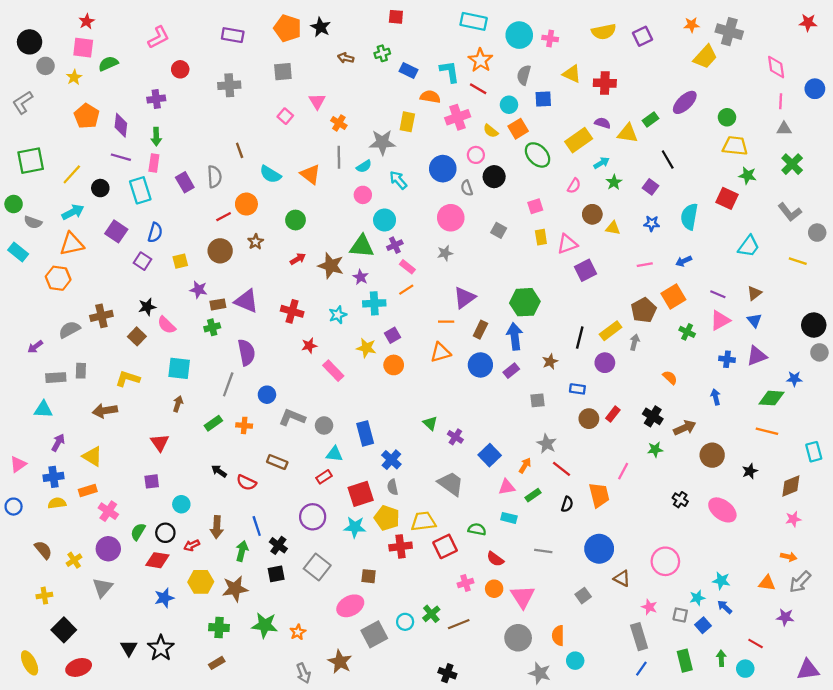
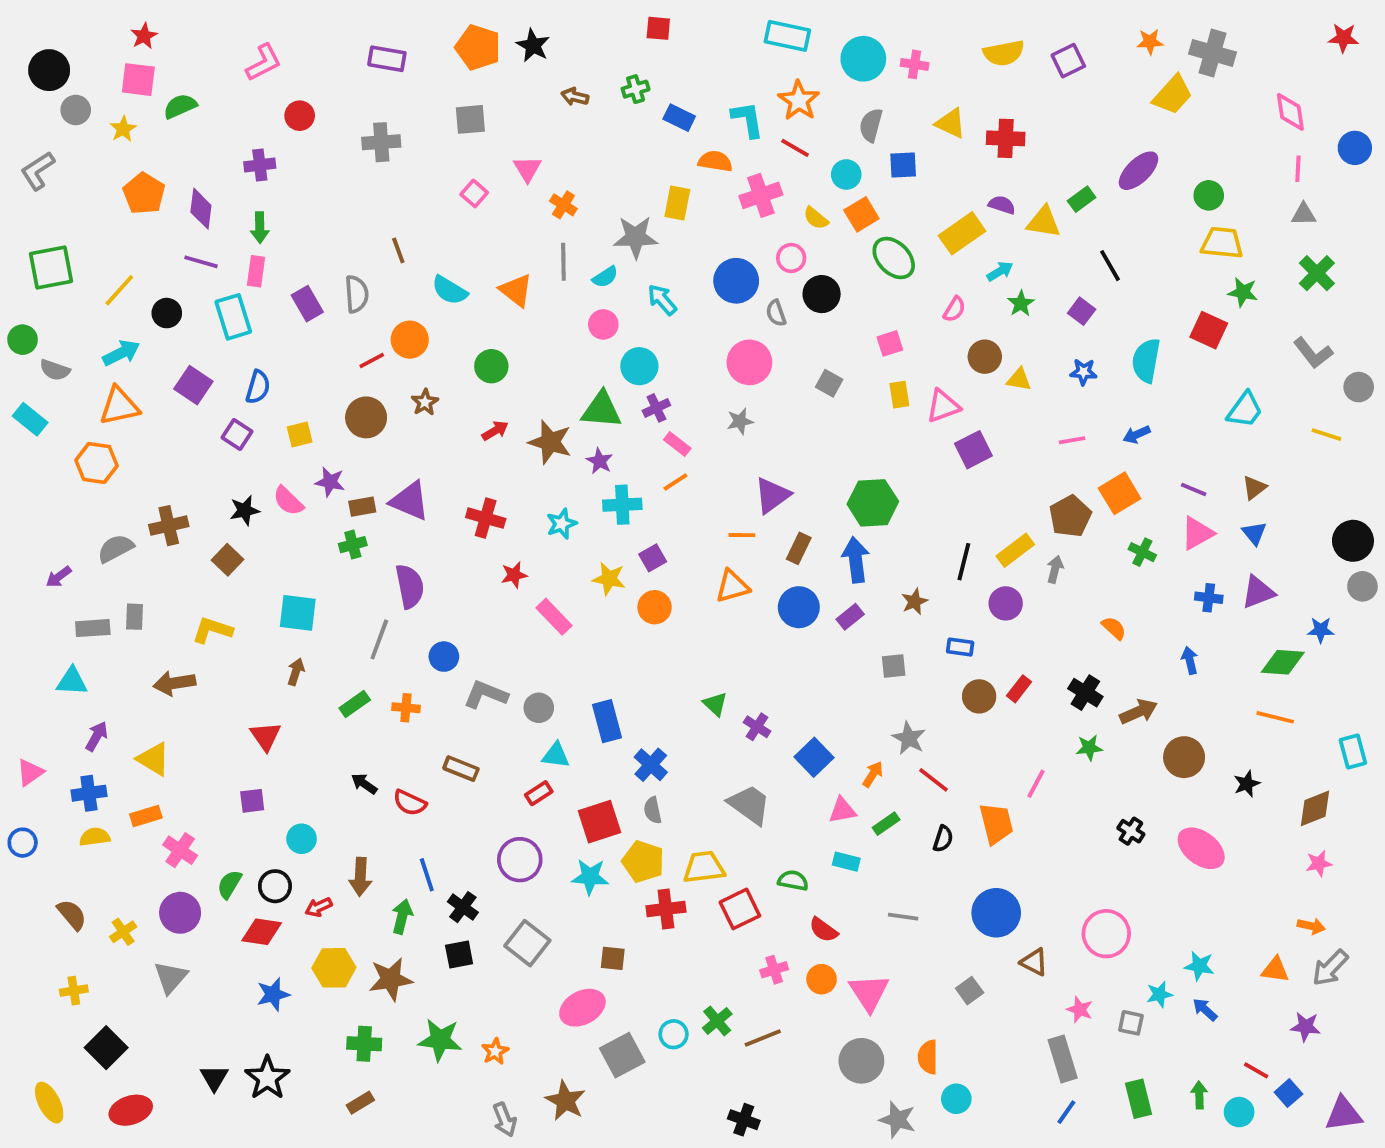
pink semicircle: (167, 325) -> (288, 501), moved
blue square: (703, 625) -> (1288, 1093), moved

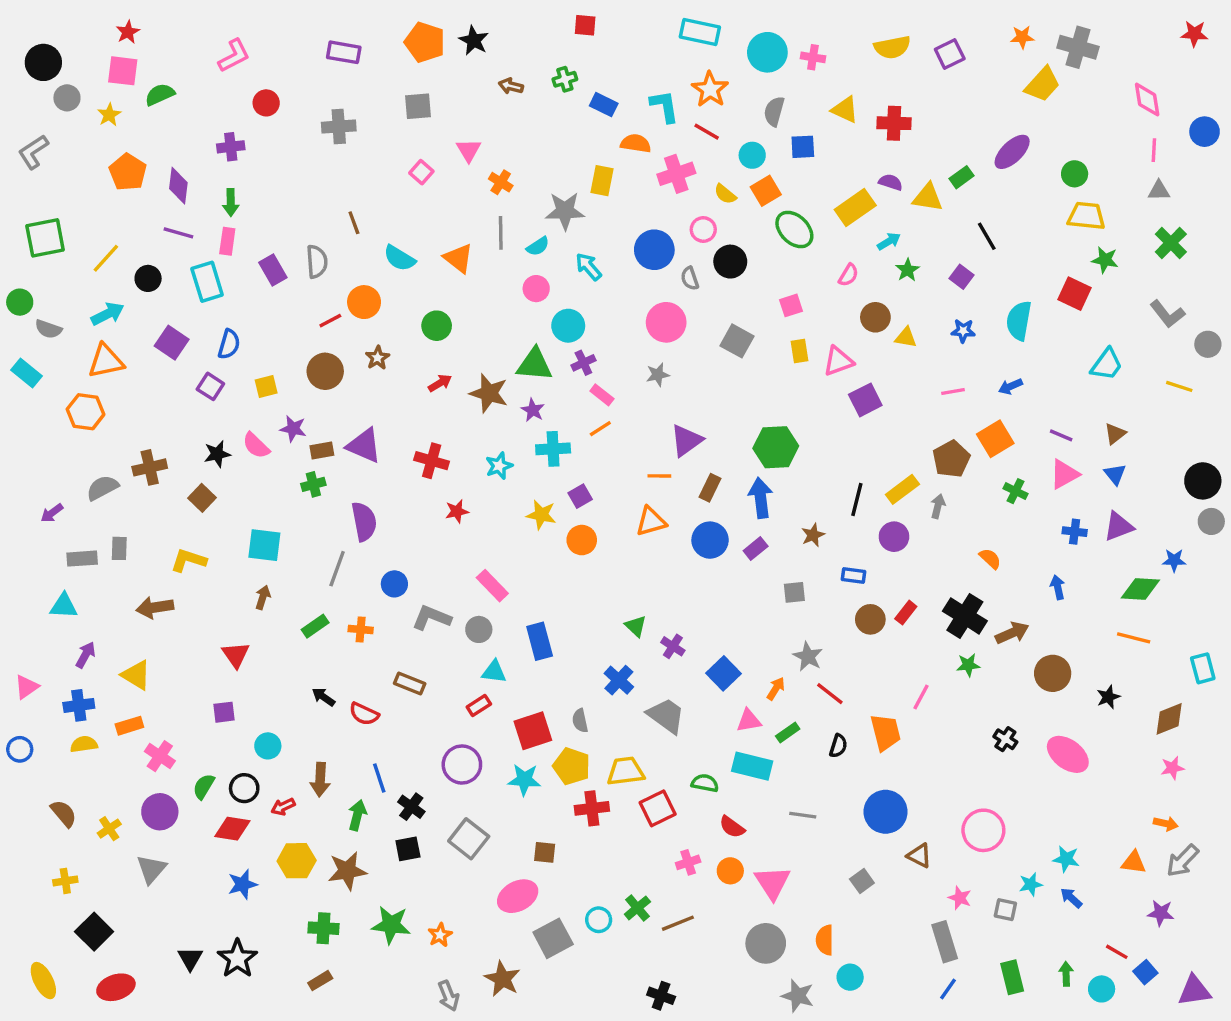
gray square: (829, 383) -> (737, 341), size x1.4
pink rectangle: (554, 617) -> (492, 586), moved
black cross: (1085, 693) -> (965, 616), size x1.4
blue cross: (651, 765) -> (619, 680), moved
cyan rectangle: (846, 862) -> (752, 766), size x1.6

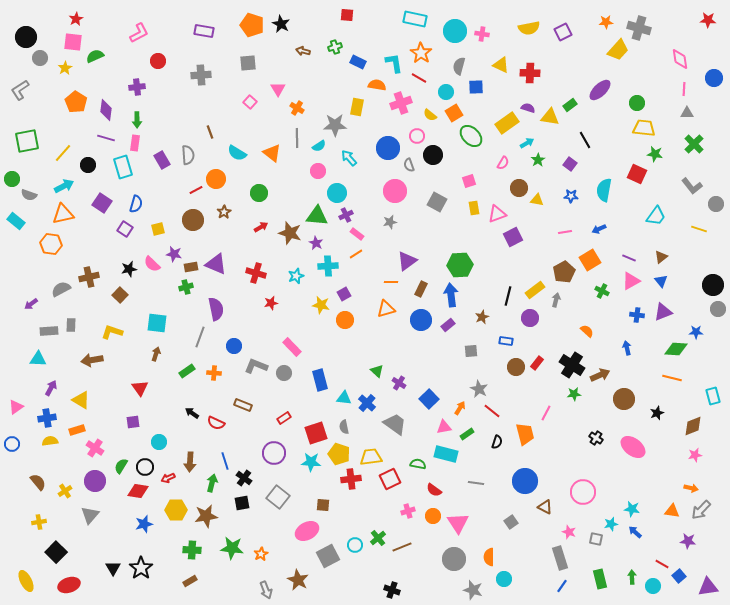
cyan triangle: (494, 672) -> (344, 398), moved

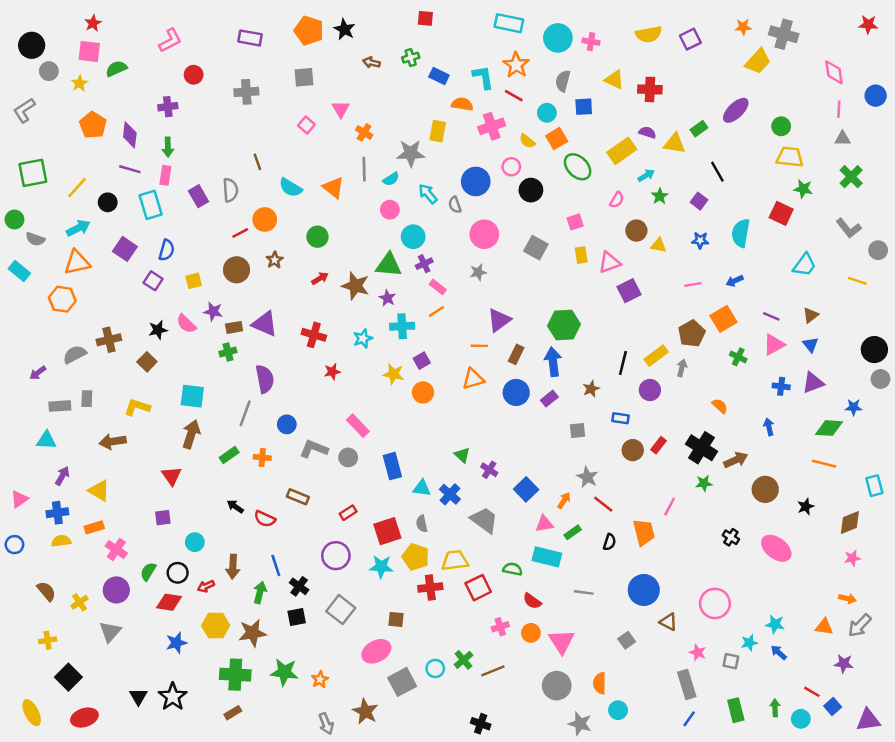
gray semicircle: (409, 165) -> (455, 205), moved
brown arrow: (156, 354) -> (191, 434), size x1.6
green cross: (192, 550) -> (235, 675), size x1.4

